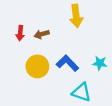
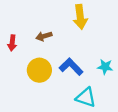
red arrow: (20, 33) -> (12, 43), moved

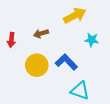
yellow arrow: (80, 17) -> (75, 16), turned -110
cyan star: (105, 67) -> (92, 40), moved

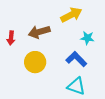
brown arrow: (41, 34) -> (39, 32), size x1.5
blue L-shape: (66, 62) -> (76, 59), moved

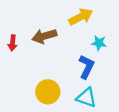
blue L-shape: (76, 59) -> (86, 67), turned 70
yellow circle: (35, 62) -> (48, 92), moved

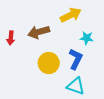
yellow circle: (48, 92) -> (49, 63), moved

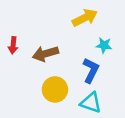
brown arrow: (39, 32) -> (45, 54), moved
yellow circle: (49, 63) -> (55, 89), moved

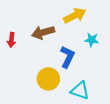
brown arrow: (45, 54) -> (43, 32), moved
blue L-shape: (91, 70) -> (67, 57), moved

